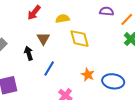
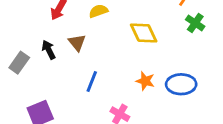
yellow diamond: (80, 39) -> (144, 33), moved
black arrow: (29, 53) -> (49, 50), moved

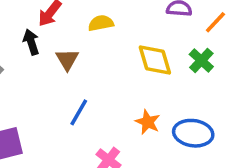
green cross: (195, 23) -> (201, 60), moved
black arrow: (49, 50) -> (31, 42), moved

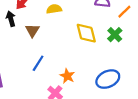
orange star: (148, 122) -> (67, 76), moved
blue ellipse: (193, 133) -> (108, 79), turned -35

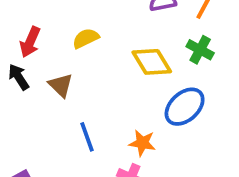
blue line: (38, 63) -> (87, 137), turned -35
blue ellipse: (108, 79) -> (185, 107), moved

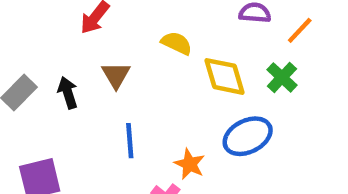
yellow semicircle: (86, 38) -> (177, 43), moved, turned 36
black arrow: (19, 77) -> (68, 93), moved

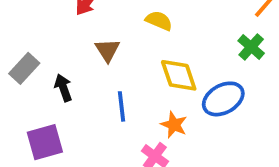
yellow diamond: (224, 76) -> (179, 75), moved
black arrow: (68, 93) -> (63, 88), moved

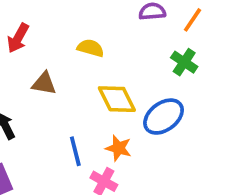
brown triangle: (108, 50) -> (44, 84), turned -40
blue line: (121, 106) -> (75, 151), moved

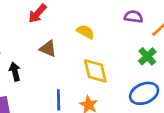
blue ellipse: (164, 117) -> (144, 93), moved

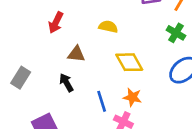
black arrow: (15, 72) -> (66, 83), moved

